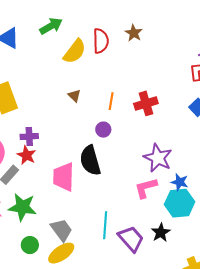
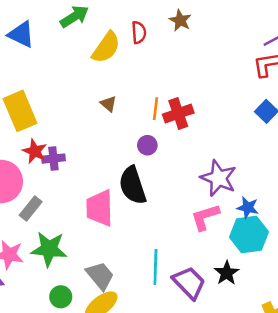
red semicircle: (101, 41) -> (139, 32), size x0.7
red cross: (146, 103) -> (178, 114), moved
red star: (26, 155) -> (35, 151), moved

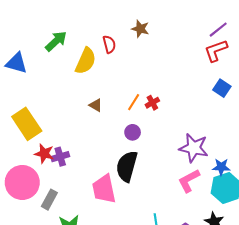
orange line: (156, 109) -> (134, 102), turned 36
red cross: (178, 114) -> (152, 103), size x0.6
black semicircle: (133, 185) -> (127, 166), turned 44

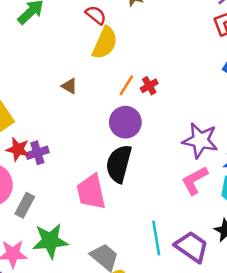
red semicircle: (109, 44) -> (96, 15), turned -36
yellow semicircle: (86, 61) -> (105, 43), moved
brown triangle: (96, 105) -> (69, 86), moved
purple circle: (133, 132) -> (125, 122), size x1.6

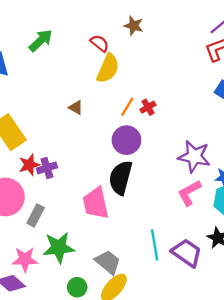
red star: (18, 149) -> (29, 165), turned -30

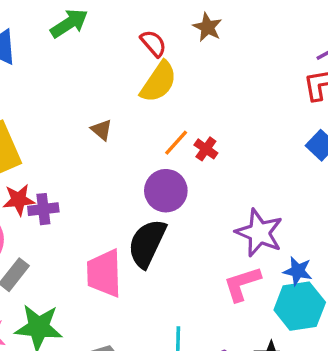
red cross: (148, 107) -> (206, 149), turned -35

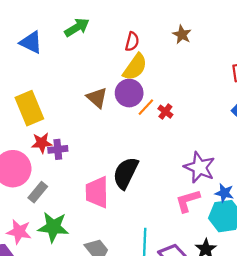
brown star: (207, 27) -> (182, 35), moved
red semicircle: (153, 43) -> (132, 42), turned 54
brown triangle: (102, 130) -> (97, 98), size x1.5
purple circle: (166, 191) -> (129, 93), moved

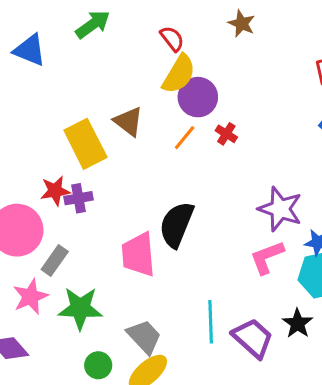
red semicircle: (132, 42) -> (172, 39), turned -48
purple circle: (129, 93) -> (198, 97), moved
orange line: (146, 107) -> (185, 138), moved
yellow rectangle: (29, 108) -> (85, 144), moved
pink star: (19, 232) -> (30, 297), moved, turned -30

